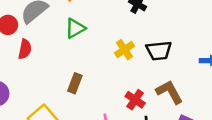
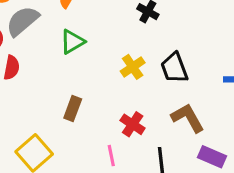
black trapezoid: (159, 51) -> (174, 68), turned 76
red cross: (135, 100) -> (133, 124), moved

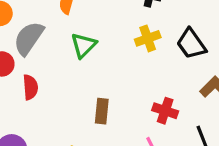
yellow cross: (133, 67) -> (148, 38), moved, turned 30

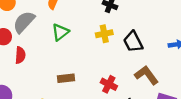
brown rectangle: (102, 111) -> (66, 78), turned 70

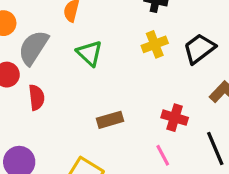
green triangle: (60, 32) -> (90, 53), turned -30
black trapezoid: (133, 42) -> (199, 49), turned 90

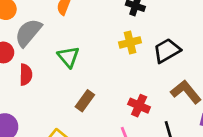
green triangle: (90, 53) -> (68, 57), moved
brown rectangle: (110, 120) -> (85, 101), turned -45

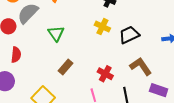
yellow cross: (130, 42) -> (102, 27), turned 35
red semicircle: (26, 75) -> (16, 55), moved

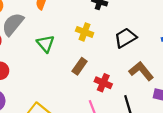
yellow cross: (102, 27) -> (85, 32), moved
brown rectangle: (66, 67) -> (80, 66), moved

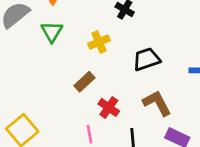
yellow cross: (85, 32) -> (99, 42), turned 35
green triangle: (46, 44) -> (52, 32), moved

